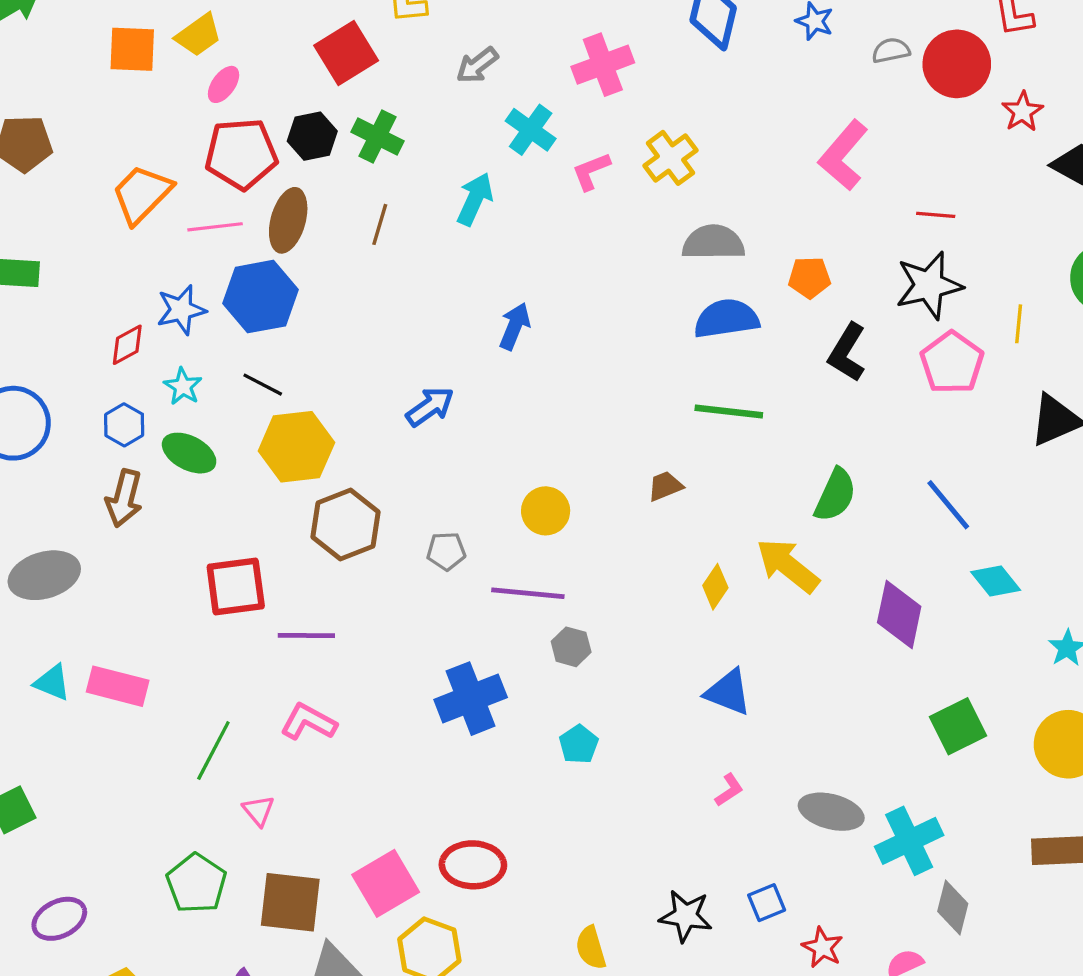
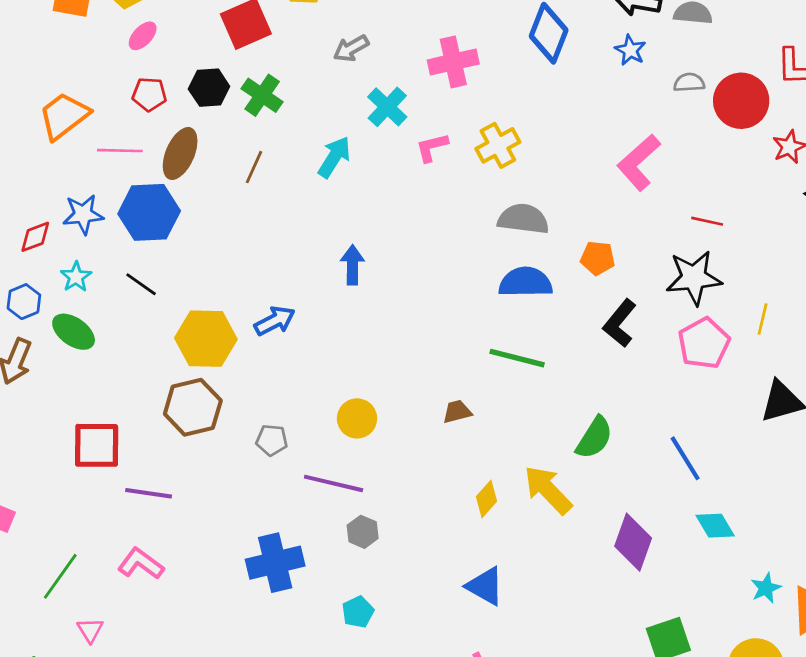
red pentagon: (241, 154) -> (149, 94), size x0.6
blue arrow: (515, 326) -> (352, 265), turned -30
yellow hexagon: (296, 447) -> (206, 339), moved

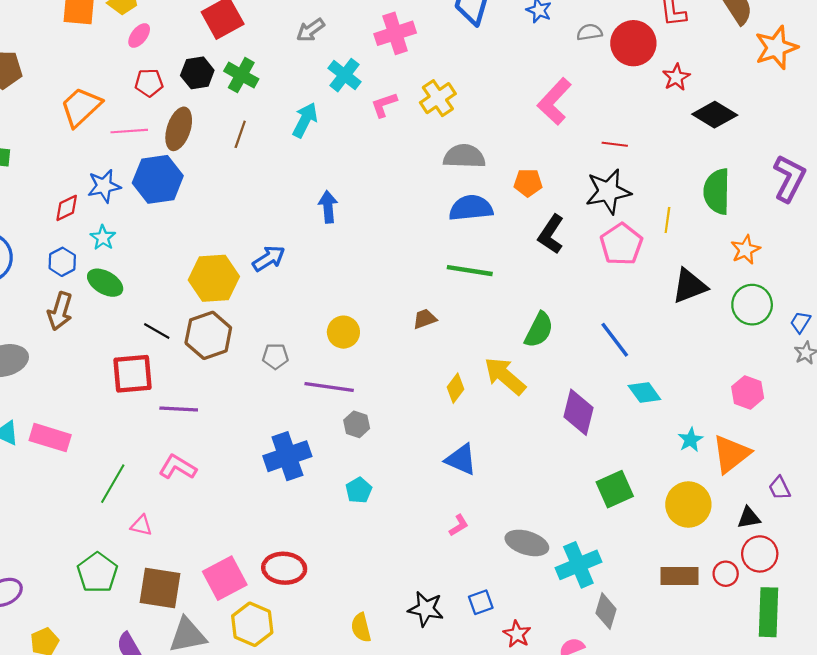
black line: (141, 284) -> (157, 331), moved
pink triangle: (90, 630) -> (141, 525), turned -40

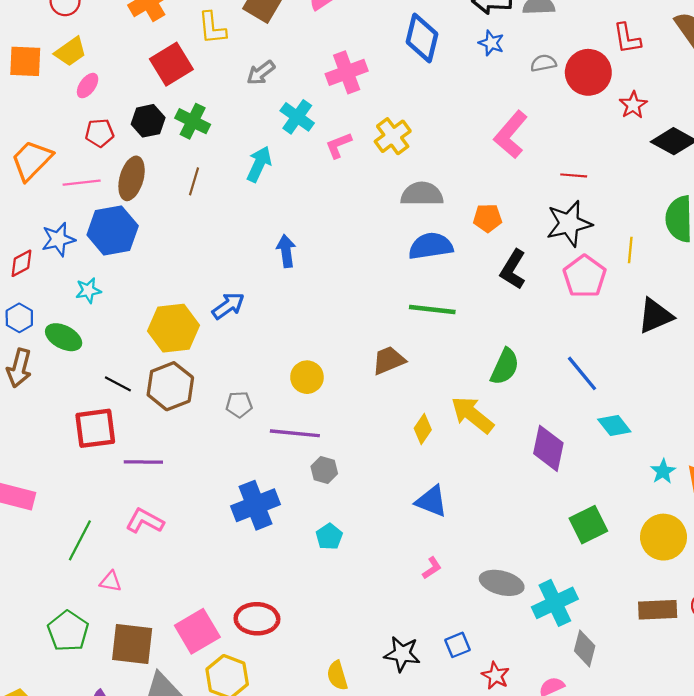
cyan star: (103, 238) -> (88, 290), moved, turned 30
brown trapezoid: (425, 319) -> (389, 360), size x1.4

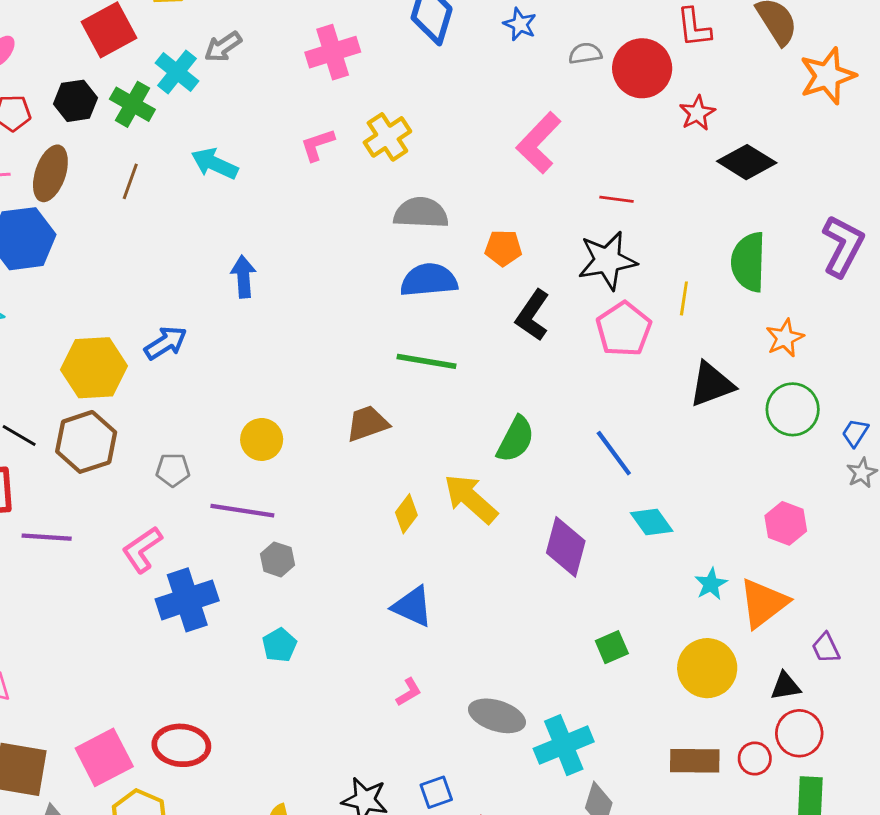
cyan cross: (297, 117) -> (177, 72), moved
cyan arrow: (259, 164) -> (215, 164), turned -93
pink L-shape: (145, 521) -> (142, 550), moved, turned -66
green square: (588, 525) -> (612, 647), size x0.7

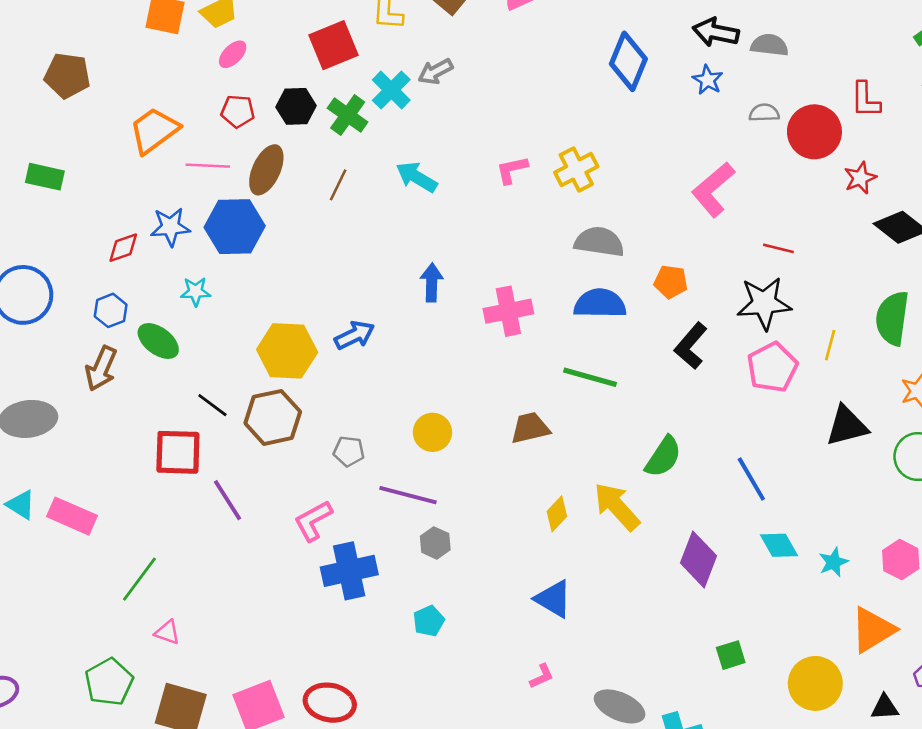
pink cross: (333, 52) -> (508, 311), moved
purple line: (47, 537) -> (228, 500), turned 48
cyan star: (711, 584) -> (833, 562), moved

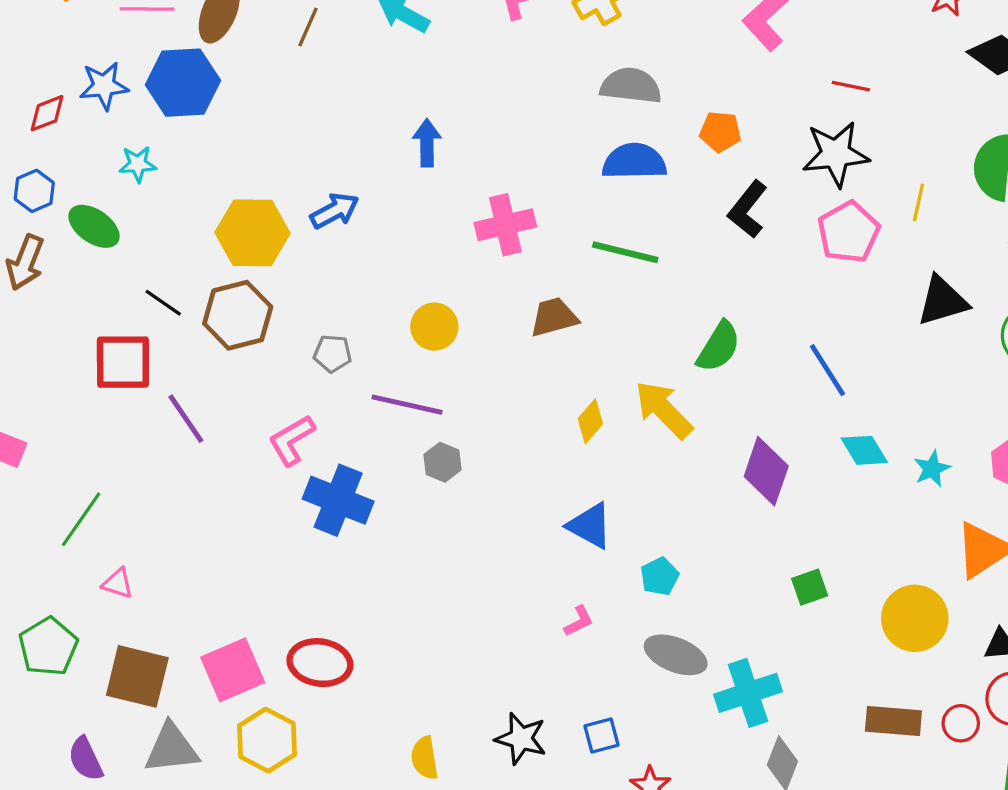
pink cross: (508, 311) -> (505, 225), moved
blue cross: (349, 571) -> (338, 500), turned 36
cyan pentagon: (429, 621) -> (660, 576), moved

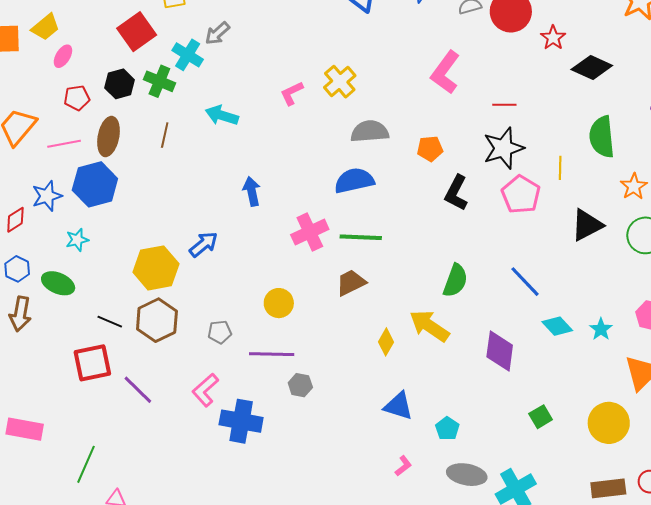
blue semicircle: (634, 162) -> (354, 181), moved
green line: (625, 252) -> (361, 237), moved

